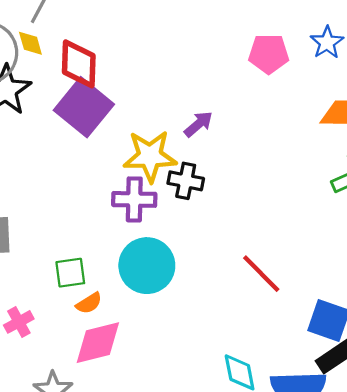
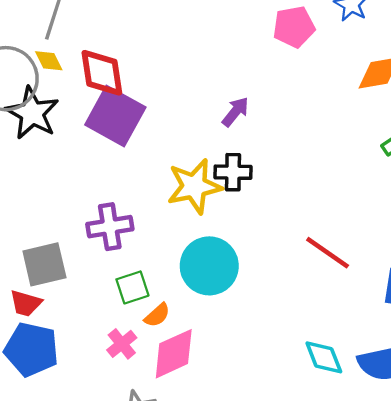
yellow star: (150, 156) -> (194, 186), moved
purple cross: (134, 199) -> (110, 227), moved
pink cross: (19, 322) -> (122, 344), moved

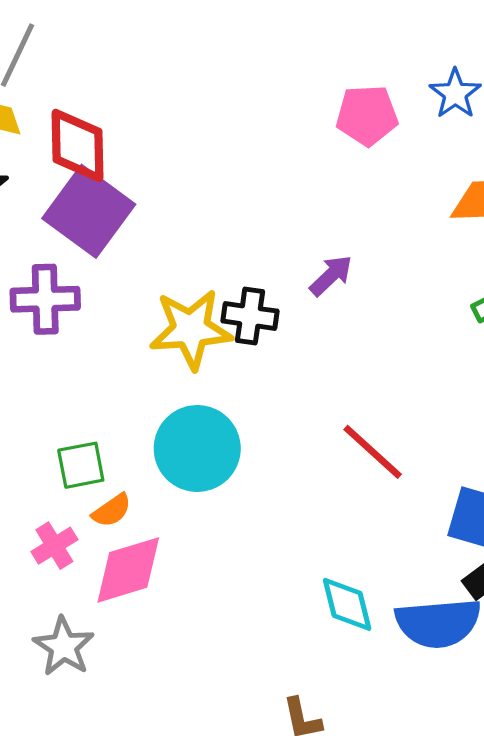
purple arrow: (235, 112) -> (331, 276), moved
purple cross: (110, 227) -> (45, 299), moved

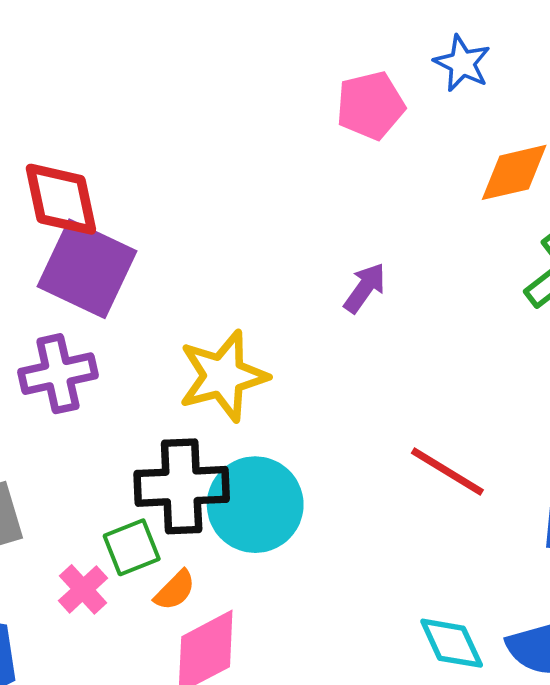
black cross: (250, 316) -> (182, 486), moved, size x1.5
pink cross: (54, 546) -> (83, 589), moved

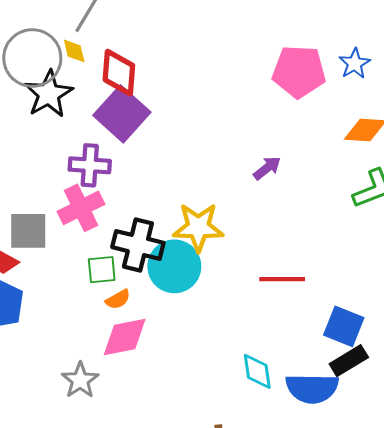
pink pentagon: (370, 105) -> (299, 72), size x1.4
yellow star: (223, 376) -> (198, 227), moved
red line: (447, 472) -> (282, 279), turned -48
pink cross: (83, 589) -> (81, 208), moved, size x1.6

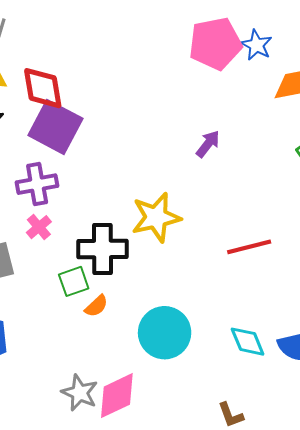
blue star: (355, 64) -> (256, 45), moved
pink cross: (81, 208) -> (39, 227), size x0.6
cyan circle: (174, 266) -> (165, 333), moved
pink diamond: (125, 337) -> (117, 396), moved

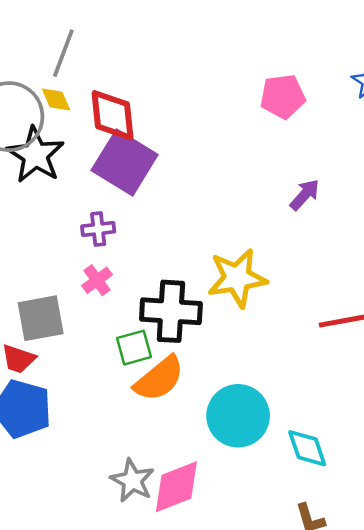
pink pentagon: (215, 44) -> (283, 96), moved, size x0.7
purple cross: (37, 184) -> (98, 229), size x0.7
orange semicircle: (96, 306) -> (159, 379), size x1.8
cyan diamond: (248, 342) -> (307, 448), moved

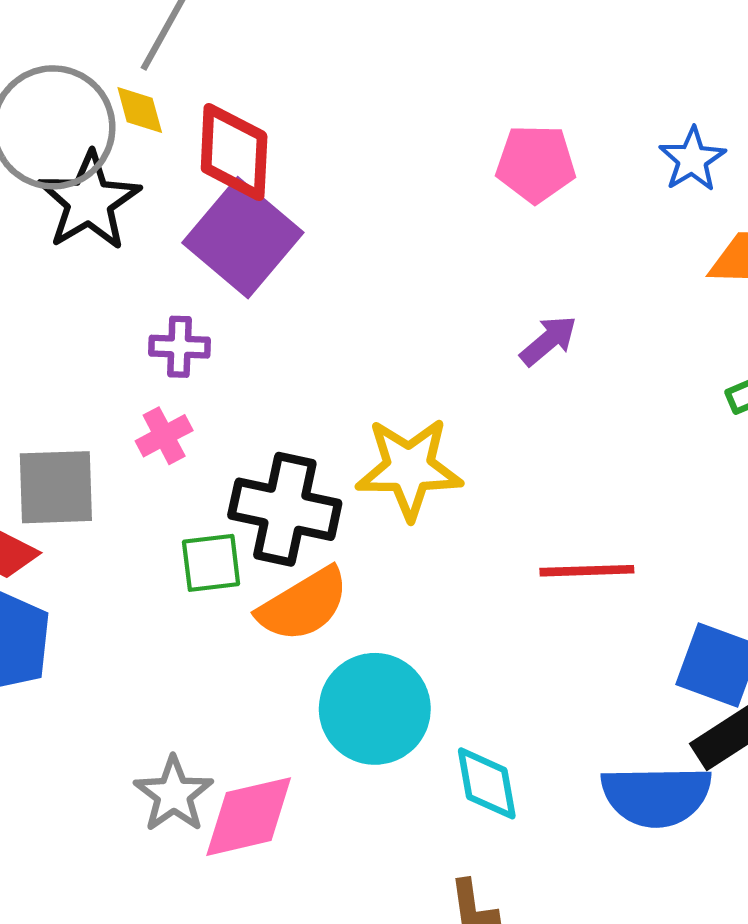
orange semicircle: (159, 379) -> (303, 605), moved

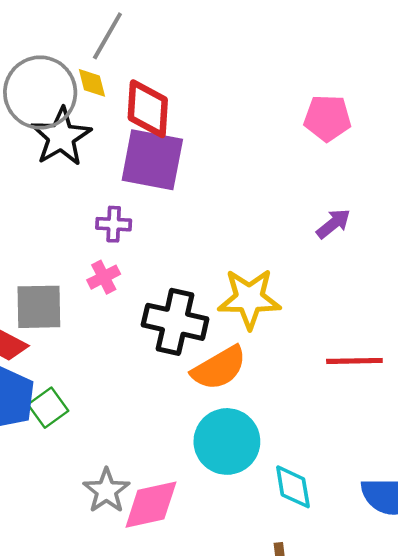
purple square: (243, 238) -> (152, 160), turned -30
green square: (211, 563) -> (48, 408), moved, turned -30
orange semicircle: (303, 605) -> (219, 368), moved

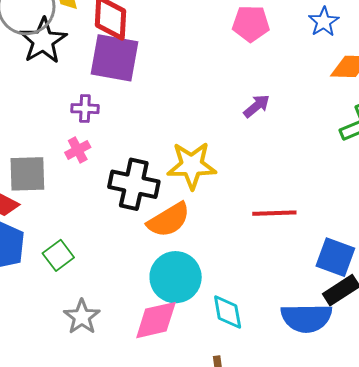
green square: (48, 408) -> (58, 255), moved
pink diamond: (151, 505) -> (156, 320), moved

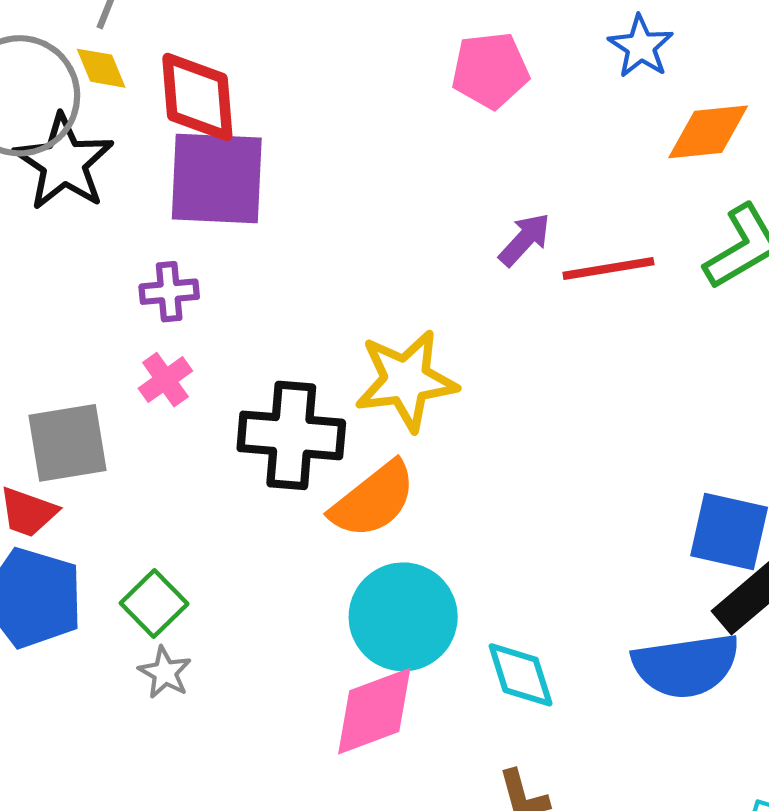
red line: (274, 213) -> (608, 268), moved
gray star: (82, 317) -> (165, 673), moved, size x0.7

